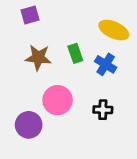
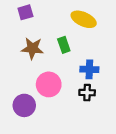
yellow ellipse: (114, 30) -> (84, 19), moved
blue cross: (106, 64) -> (89, 69), moved, turned -30

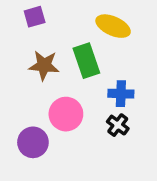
green rectangle: (64, 45) -> (86, 61), size x1.5
black cross: (87, 93) -> (118, 125), turned 35

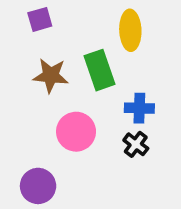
yellow ellipse: (113, 26) -> (130, 30), turned 64
purple circle: (33, 142) -> (38, 186), moved

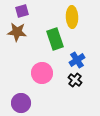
brown star: (51, 76) -> (17, 32), moved
blue cross: (139, 108) -> (77, 60), turned -35

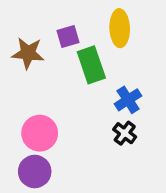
purple square: (22, 11) -> (68, 36), moved
pink circle: (42, 73) -> (40, 133), moved

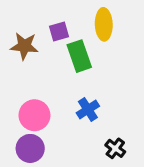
blue cross: (128, 100) -> (88, 109), moved
black cross: (125, 133) -> (115, 148), moved

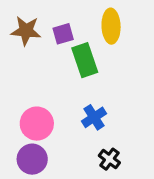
brown star: (24, 46) -> (26, 31), moved
black cross: (115, 148) -> (109, 159), moved

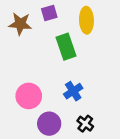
purple square: (63, 34) -> (49, 13), moved
purple circle: (32, 159) -> (49, 124), moved

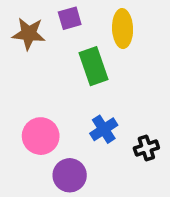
black cross: (85, 124) -> (146, 148), moved, turned 35

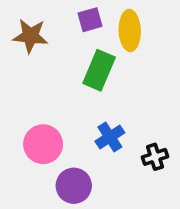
purple square: (70, 18) -> (90, 20), moved
green rectangle: (94, 66) -> (99, 70), turned 42

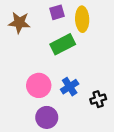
green rectangle: (99, 70) -> (63, 44), turned 40
pink circle: (43, 144) -> (39, 85), moved

